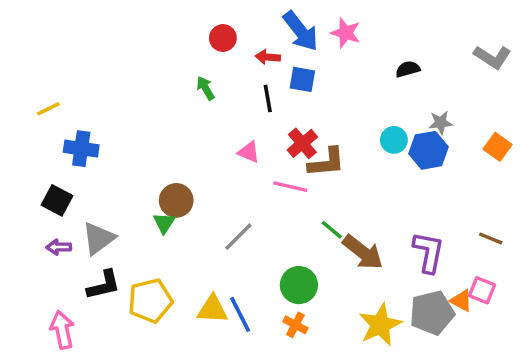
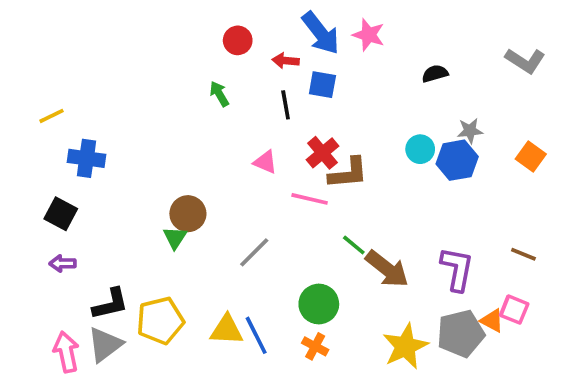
gray triangle: (98, 238) -> (105, 345), moved

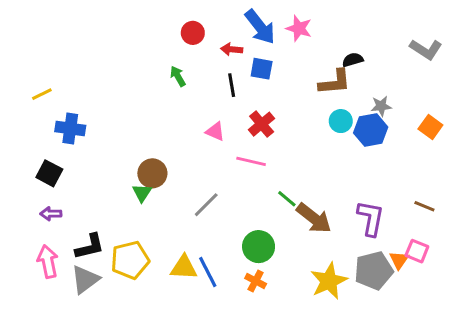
brown L-shape: (348, 173) -> (335, 82), moved
orange triangle: (492, 321) -> (399, 260), turned 36
pink arrow: (66, 352) -> (48, 262), moved

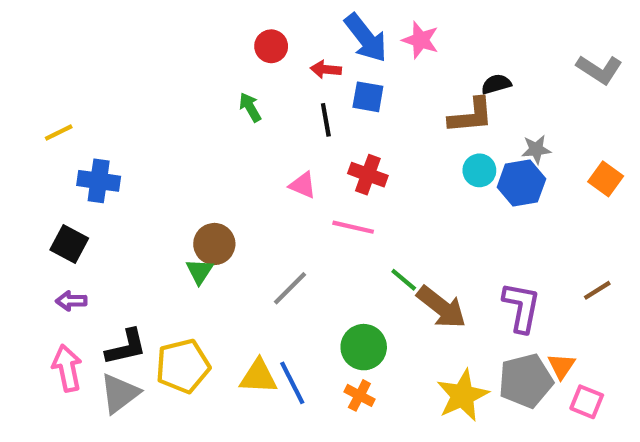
red cross: (262, 124) -> (368, 175), turned -30
brown line: (424, 206) -> (597, 290), turned -54
pink square: (417, 251) -> (587, 402), moved

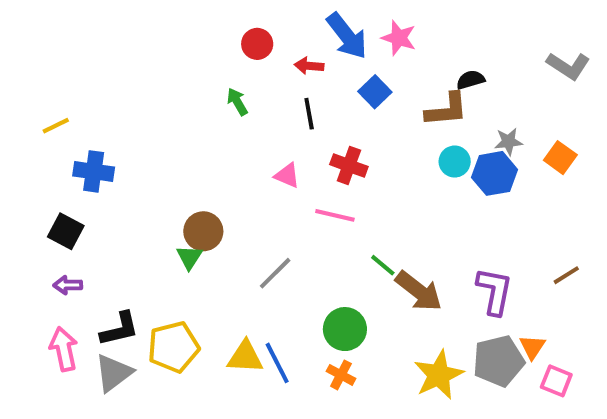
blue square: (368, 97) -> (375, 92), moved, turned 36
orange square: (606, 179) -> (560, 158), moved

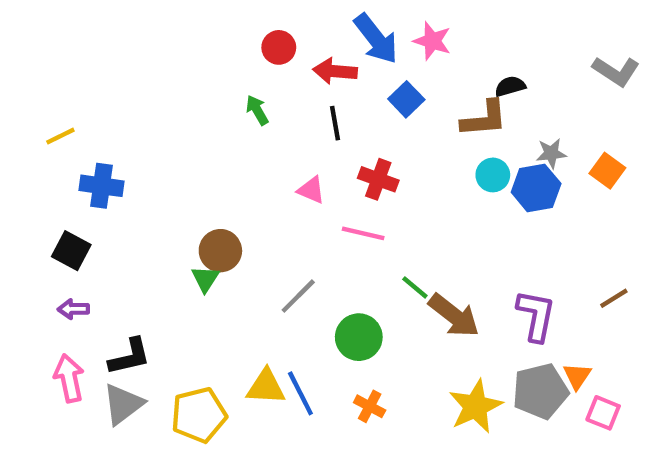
red arrow: (309, 66) -> (335, 71), size x1.4
green circle: (345, 329) -> (359, 337), moved
yellow pentagon: (173, 347) -> (199, 415), moved

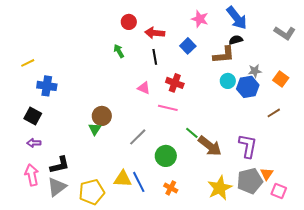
blue arrow: (376, 39) -> (237, 18), moved
brown line: (614, 298) -> (274, 113), moved

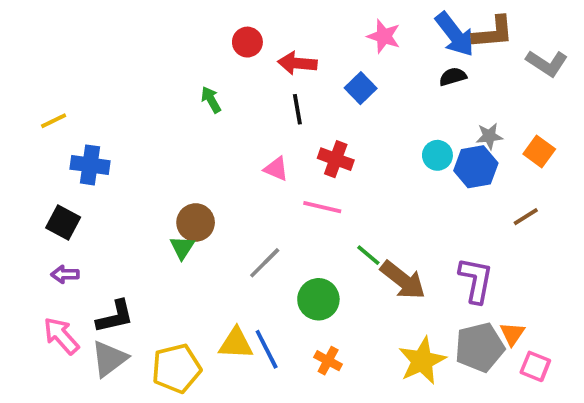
green arrow: (119, 51) -> (211, 100), moved
brown L-shape: (224, 55) -> (493, 32), moved
pink arrow: (32, 175) -> (61, 336), turned -30

